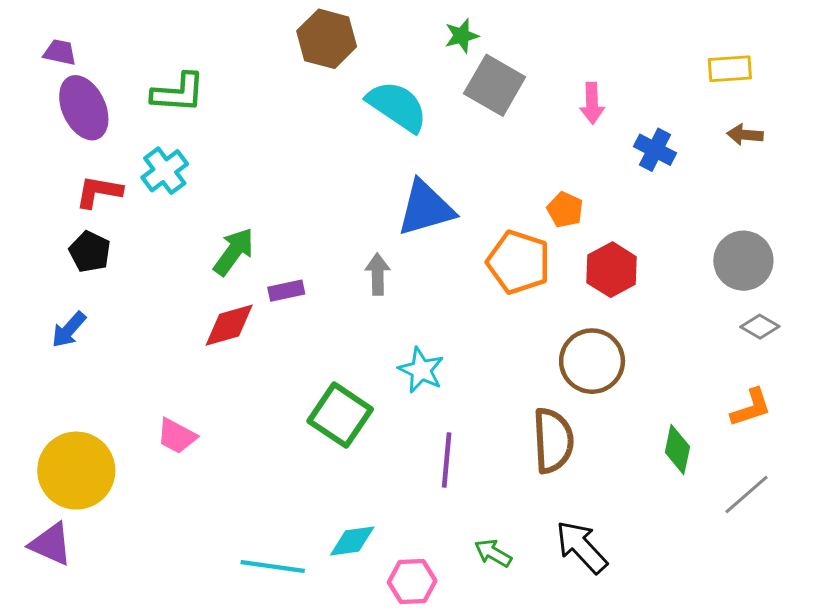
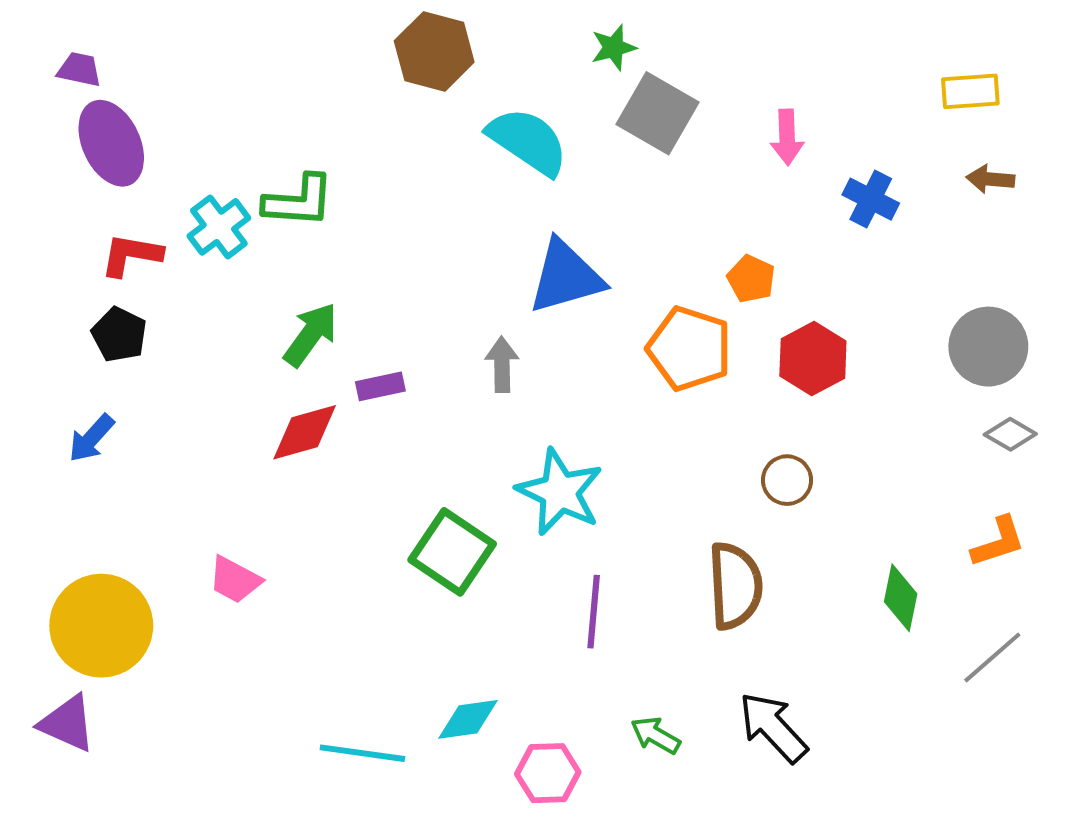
green L-shape: (178, 93) -> (299, 201), moved
brown circle: (592, 361) -> (787, 480), size x0.6
cyan star: (421, 370) -> (560, 492), size x1.4

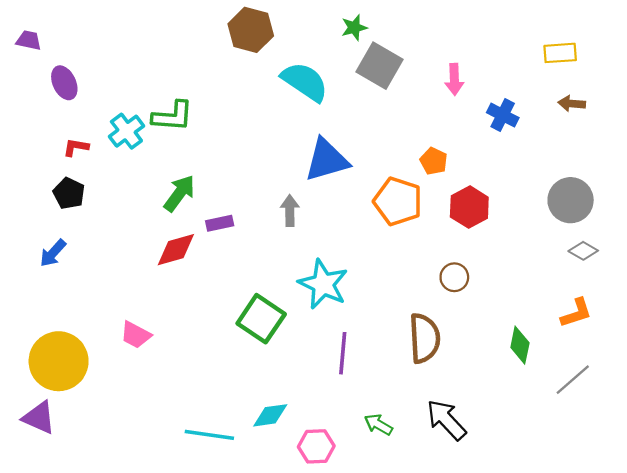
purple trapezoid: (79, 69) -> (29, 40), moved
purple ellipse: (111, 143) -> (64, 83), size x0.7
red L-shape: (131, 255) -> (76, 147), size x0.7

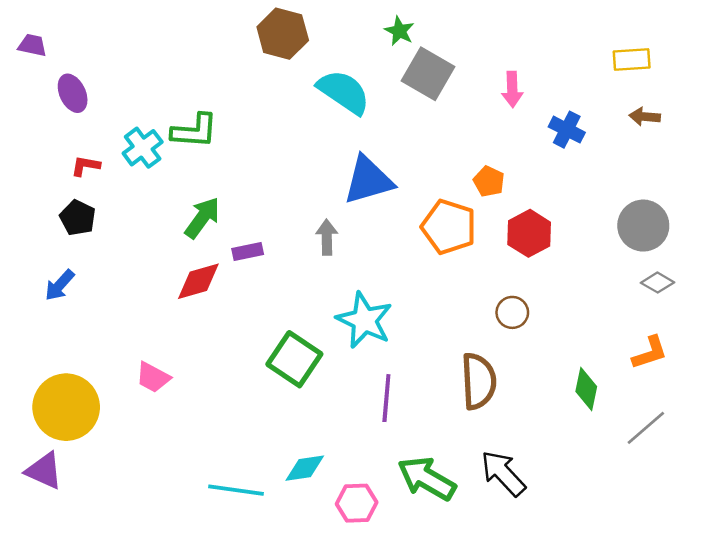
green star: (354, 28) -> (399, 31), turned -30
green arrow: (378, 425) -> (427, 478), size x1.8

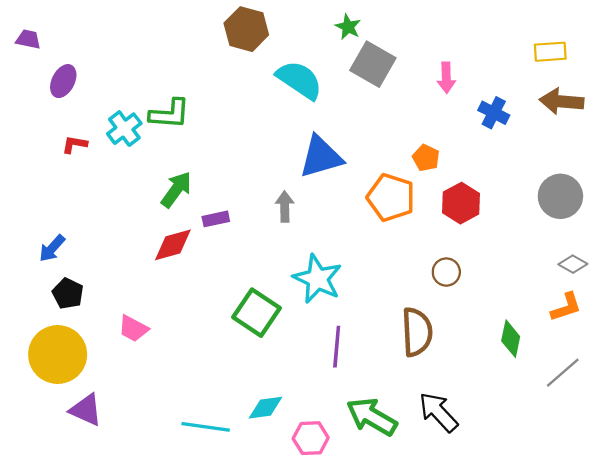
purple ellipse: (73, 93) -> (63, 81), turned 52
brown arrow: (645, 117) -> (562, 101), size x1.6
black pentagon: (78, 218) -> (68, 293), moved
gray diamond: (658, 283) -> (573, 264), moved
purple triangle: (44, 471) -> (86, 410), moved

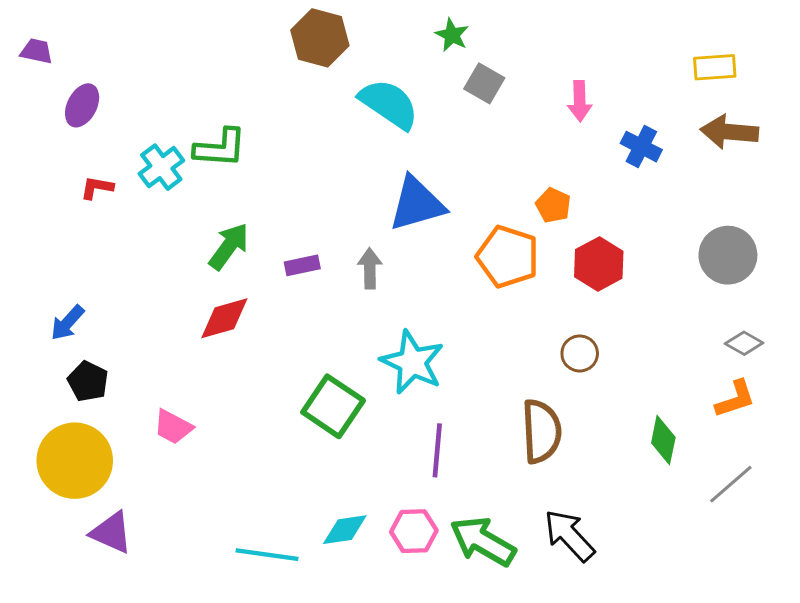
gray square: (373, 64) -> (484, 83), size x0.7
purple rectangle: (216, 219) -> (302, 265), moved
pink hexagon: (311, 438) -> (414, 531), moved

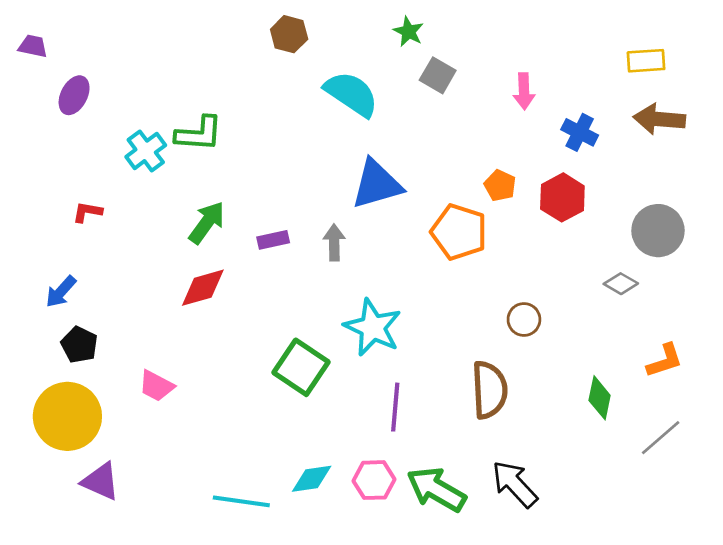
brown hexagon: (320, 38) -> (289, 34), size x0.7
red L-shape: (97, 188) -> (87, 212), moved
red hexagon: (599, 264) -> (562, 197), moved
gray diamond: (744, 343) -> (621, 284), moved

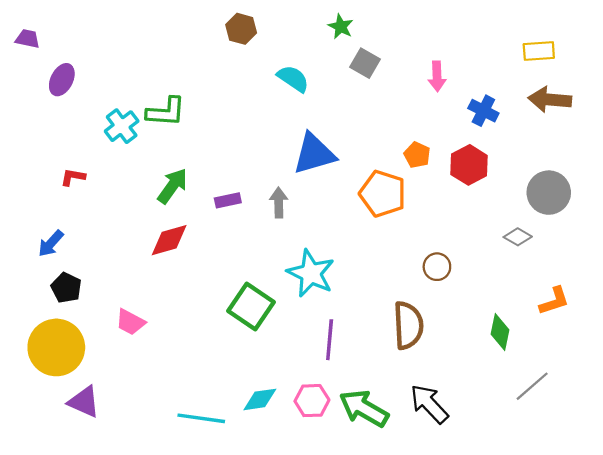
cyan semicircle: (351, 94) -> (293, 79), size x0.7
gray line: (661, 438) -> (532, 386), moved

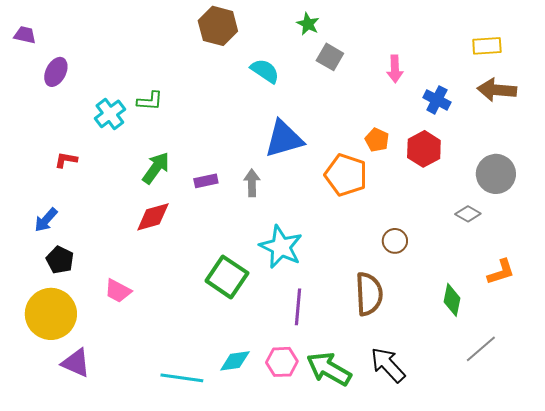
brown hexagon: (241, 29) -> (218, 26), size x1.4
green L-shape: (166, 112) -> (150, 101), size x0.7

